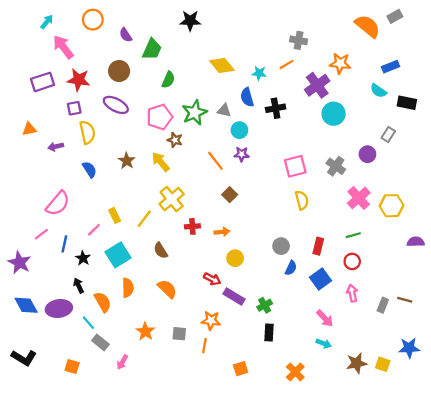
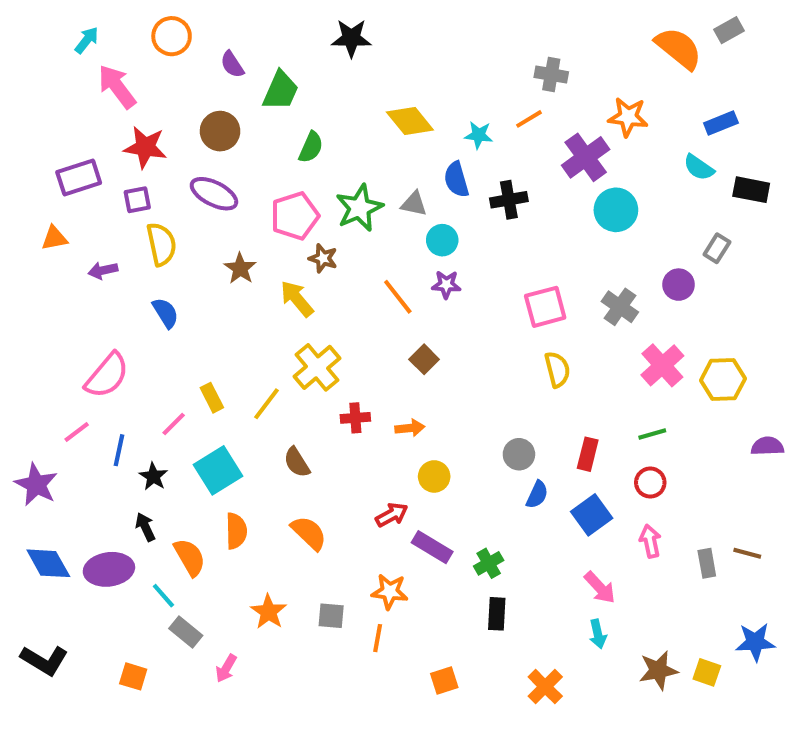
purple rectangle: (42, 82) -> (79, 178), moved
brown star: (127, 161) -> (240, 268), moved
red arrow: (212, 279) -> (392, 515), turned -56
gray rectangle: (383, 305) -> (707, 563), turned -32
cyan arrow: (324, 344) -> (598, 634), turned 56

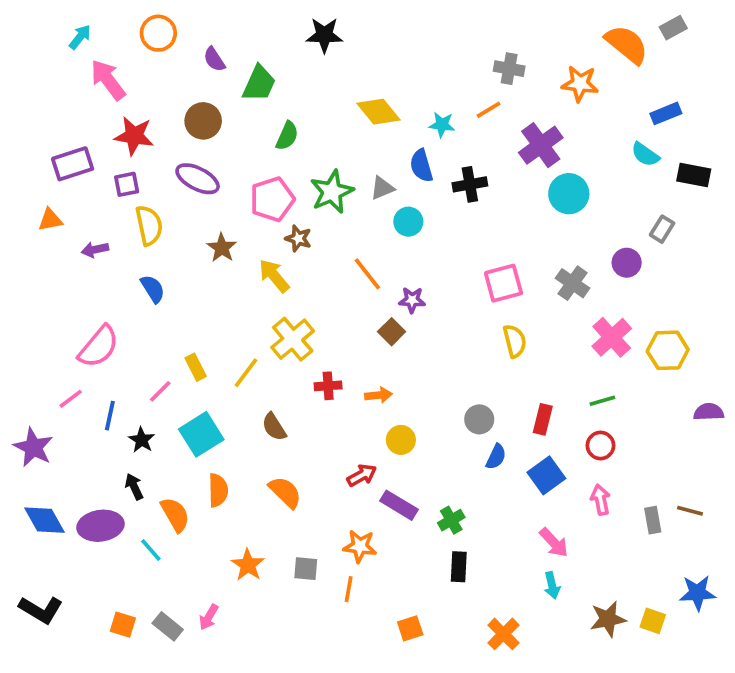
orange star: (628, 117) -> (580, 84), moved
gray triangle: (414, 204) -> (382, 188), turned -35
purple star: (446, 285) -> (412, 300), moved
gray rectangle: (186, 632) -> (168, 626), moved

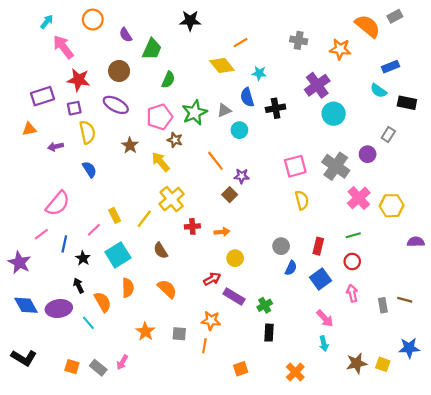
orange line: (489, 110) -> (241, 43), moved
gray cross: (573, 283) -> (336, 166), size x1.4

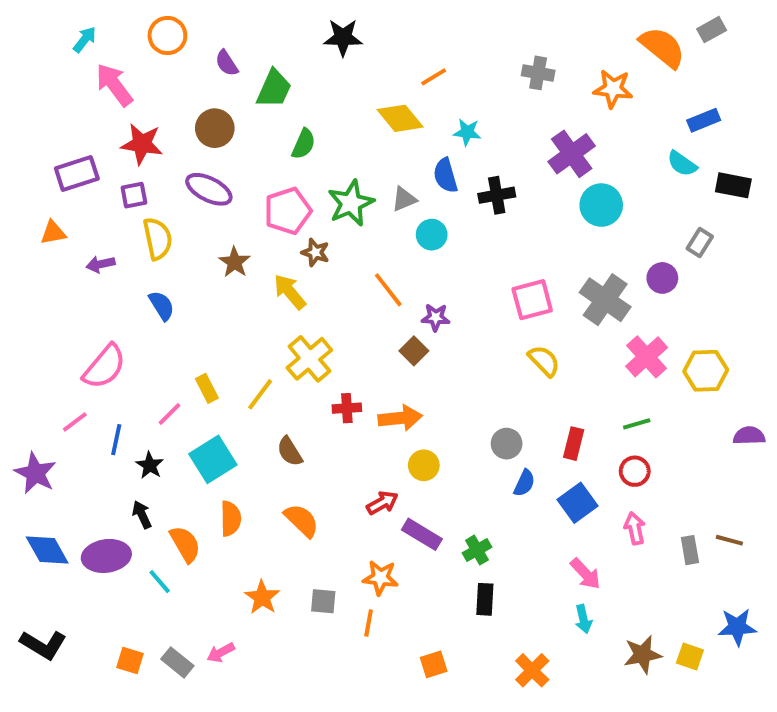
yellow semicircle: (302, 200) -> (544, 361), turned -30
orange arrow: (222, 232) -> (400, 418), size x1.5
pink arrow: (122, 362) -> (221, 653), turned 32

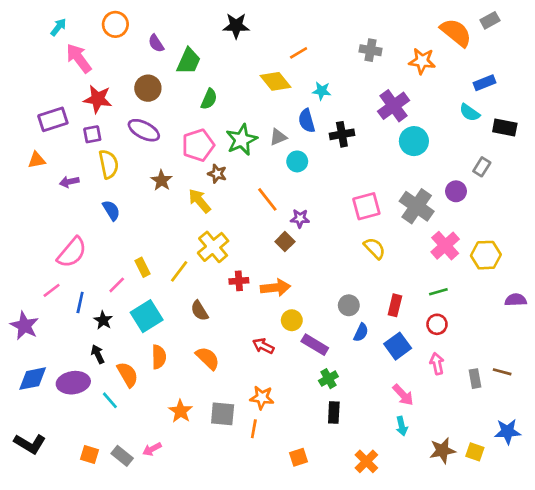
red arrow: (382, 503) -> (263, 346), turned -125
purple rectangle: (422, 534) -> (315, 345), moved
blue diamond: (47, 550) -> (33, 379), turned -72
gray square: (323, 601) -> (223, 414), size x1.4

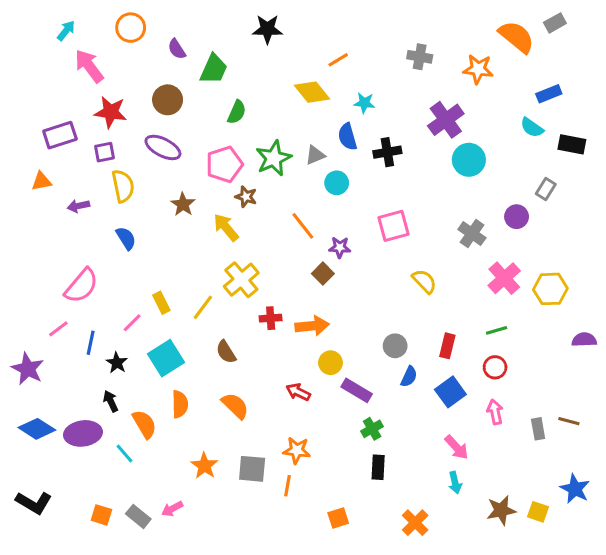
pink square: (366, 206) -> (394, 226), moved
gray cross: (417, 206) -> (472, 234), size x0.7
blue diamond: (33, 379) -> (37, 429), turned 44
blue star: (508, 432) -> (575, 489), turned 30

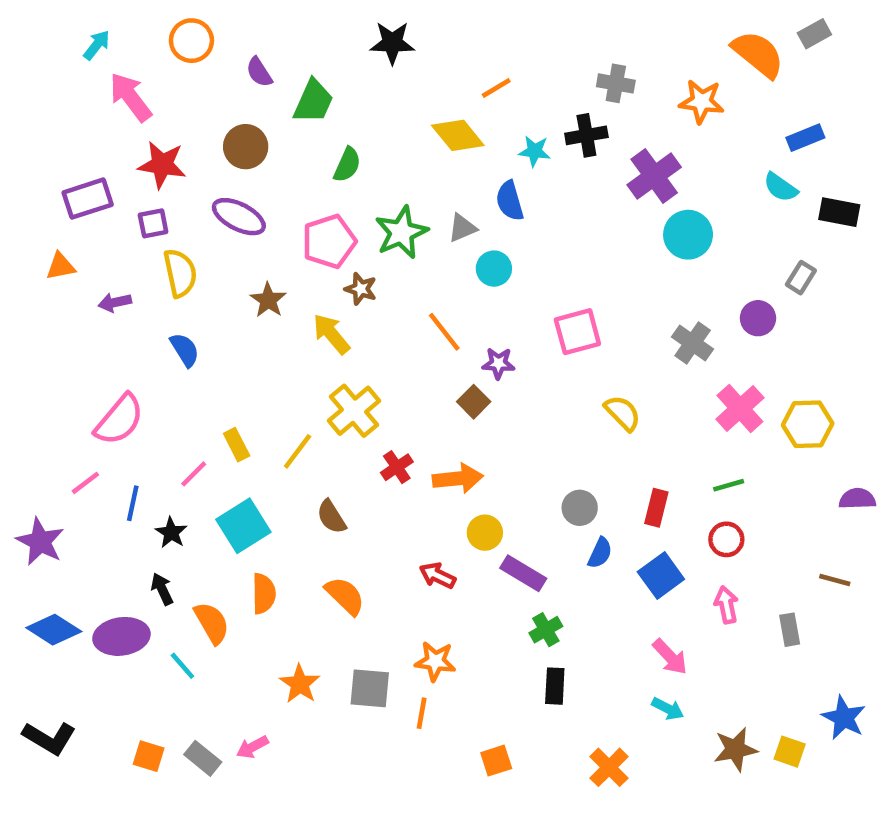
black cross: (387, 152) -> (586, 135), moved
red cross: (271, 318) -> (397, 467), turned -30
brown line: (569, 421) -> (835, 580), moved
cyan arrow: (455, 483) -> (668, 709), turned -50

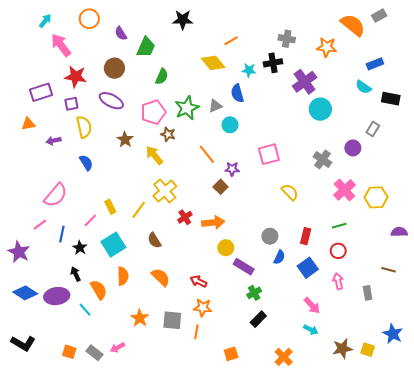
red arrow: (437, 575) -> (198, 281), moved
black rectangle: (555, 686) -> (258, 319), turned 42

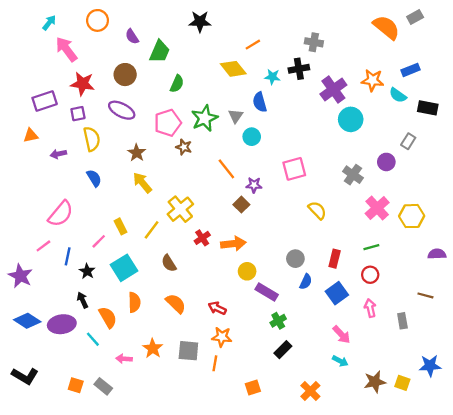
orange star: (327, 47) -> (373, 80), moved
gray triangle: (215, 106) -> (236, 116), turned -32
yellow arrow: (154, 155) -> (142, 183), moved
blue star: (393, 334) -> (430, 366), turned -30
pink arrow: (118, 347) -> (124, 359), moved, turned 32

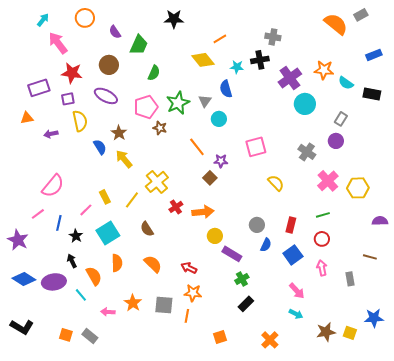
blue rectangle: (410, 70) -> (374, 55), moved
gray rectangle: (408, 141) -> (341, 119), moved
blue semicircle: (94, 178) -> (100, 147), moved

